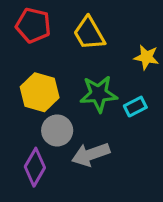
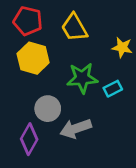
yellow hexagon: (40, 92) -> (33, 58), moved

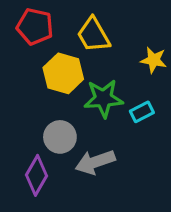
yellow hexagon: (33, 58) -> (63, 73), moved

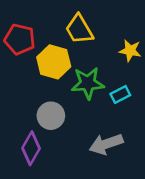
red pentagon: (35, 27) -> (20, 39), moved
gray arrow: (95, 162) -> (106, 144), moved

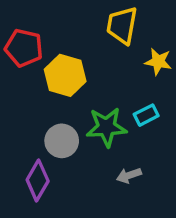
yellow trapezoid: (79, 29) -> (122, 25), moved, turned 40
green star: (88, 83) -> (106, 127), moved
gray arrow: (106, 144) -> (129, 175), size x0.6

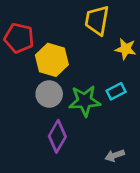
gray circle: (62, 141) -> (49, 94), moved
gray arrow: (129, 175) -> (115, 155), moved
purple diamond: (38, 181) -> (57, 136), moved

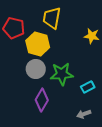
yellow trapezoid: (97, 20) -> (52, 18), moved
cyan rectangle: (116, 91) -> (88, 87), moved

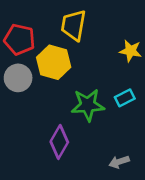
gray circle: (36, 69) -> (18, 78), moved
cyan rectangle: (88, 87) -> (125, 98), moved

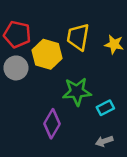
yellow trapezoid: (74, 25) -> (78, 37), moved
cyan rectangle: (125, 98) -> (105, 108), moved

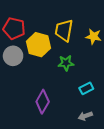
green star: (77, 92) -> (66, 63), moved, size x0.7

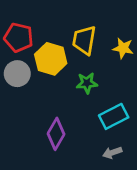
cyan rectangle: (86, 88) -> (114, 116), size x1.5

